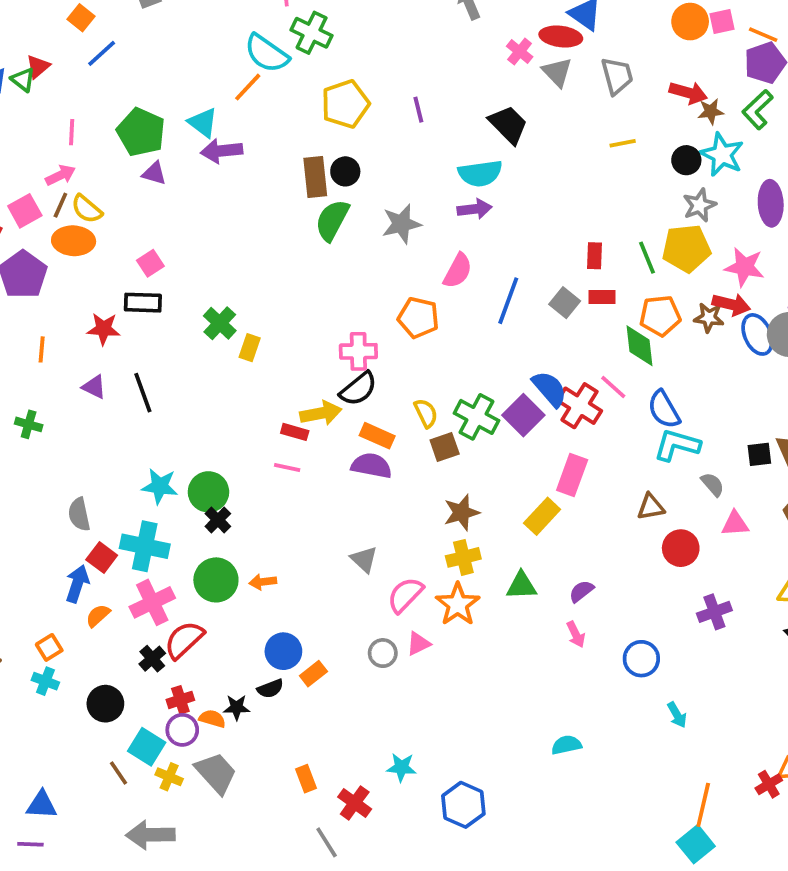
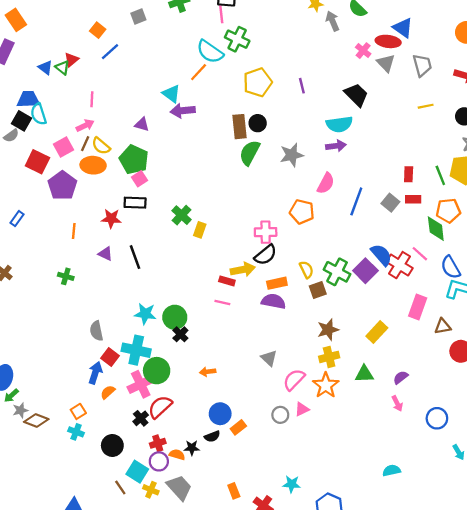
green pentagon: (141, 132) -> (134, 159), moved
orange rectangle: (377, 436) -> (277, 283), turned -36
pink rectangle: (572, 475) -> (418, 307), moved
green circle: (216, 580) -> (157, 371), moved

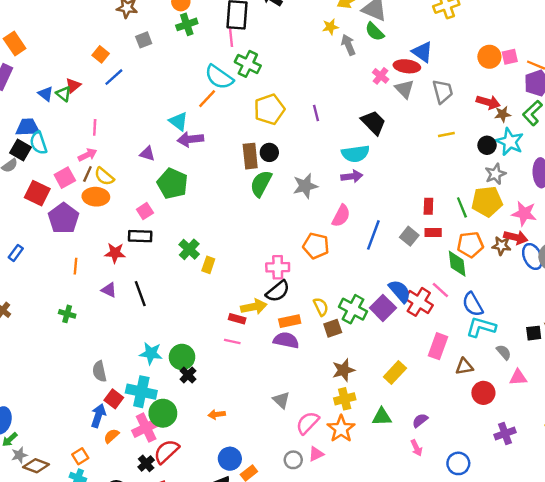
green pentagon: (134, 159) -> (172, 184), moved

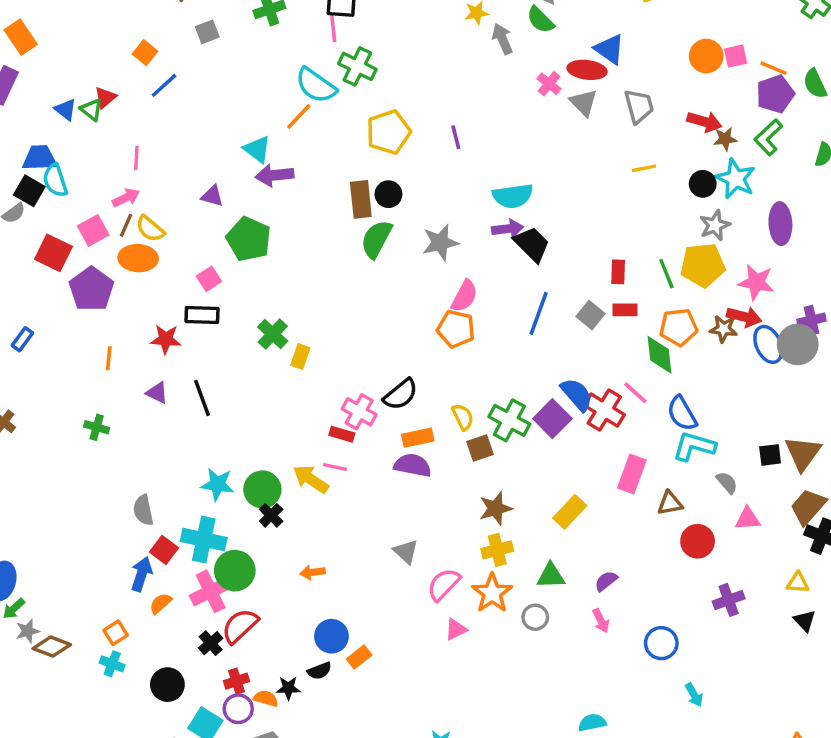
black trapezoid: (373, 123) -> (532, 244), moved
pink semicircle: (341, 216) -> (464, 296), moved
pink cross: (278, 267) -> (359, 412), moved, turned 30
yellow arrow: (254, 307) -> (311, 479), moved, turned -135
gray circle: (293, 460) -> (535, 617), moved

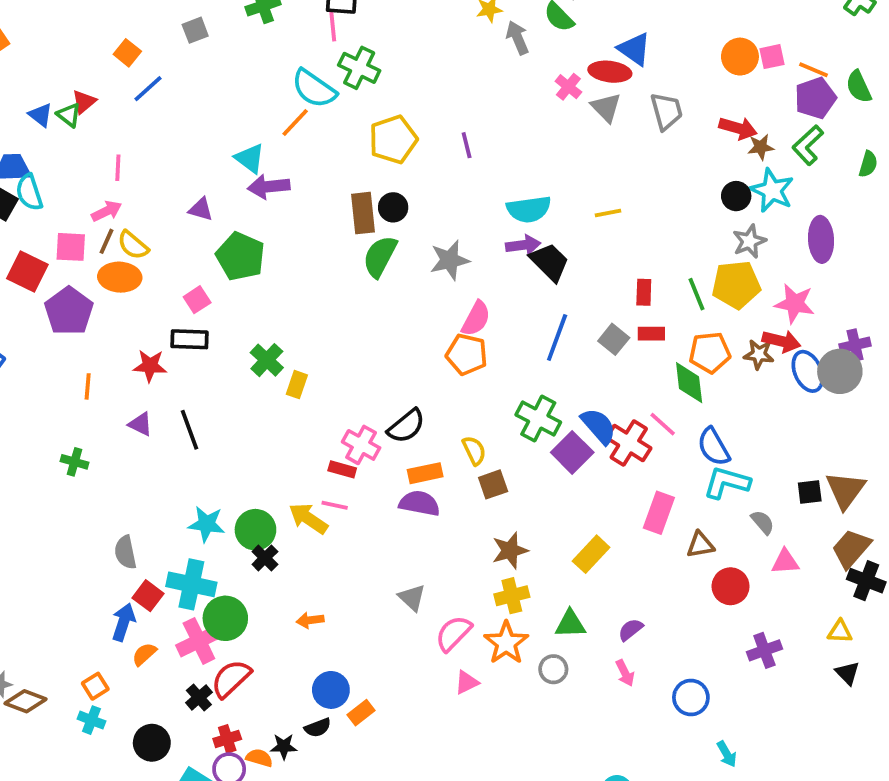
yellow line: (644, 168) -> (608, 213), moved
pink square: (93, 230) -> (71, 247), turned 32
green cross: (509, 420) -> (538, 418), moved

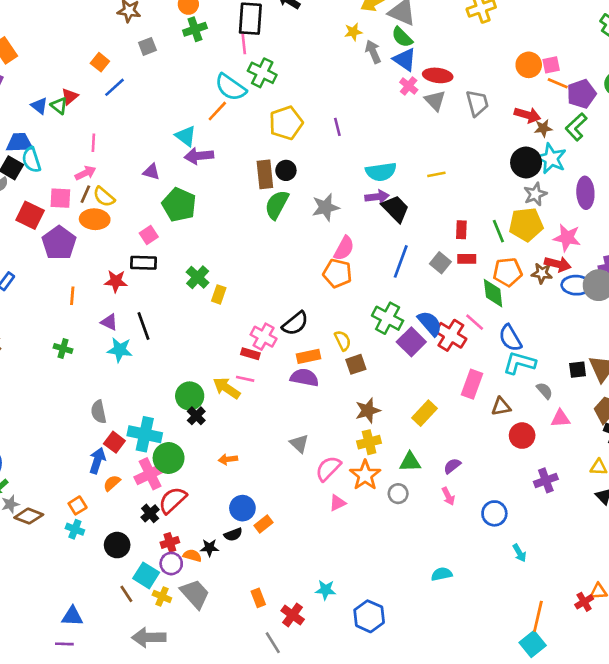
blue triangle: (634, 49) -> (405, 60), moved
orange line: (813, 70) -> (558, 83), moved
black circle: (736, 196) -> (526, 162), size x1.5
blue ellipse: (808, 371) -> (576, 285), turned -64
cyan star: (206, 524) -> (120, 350), moved

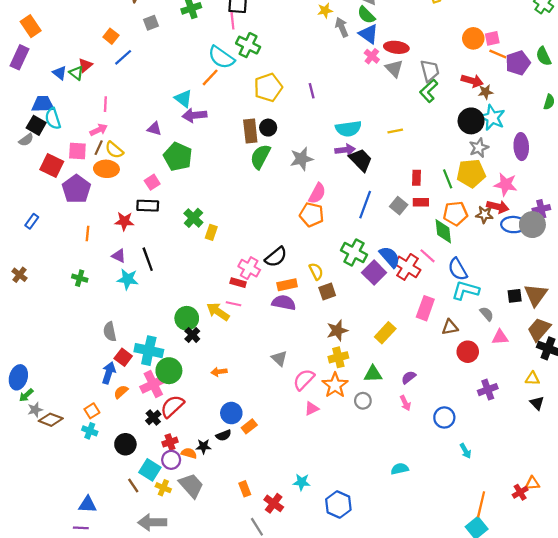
green L-shape: (576, 127) -> (429, 91), moved

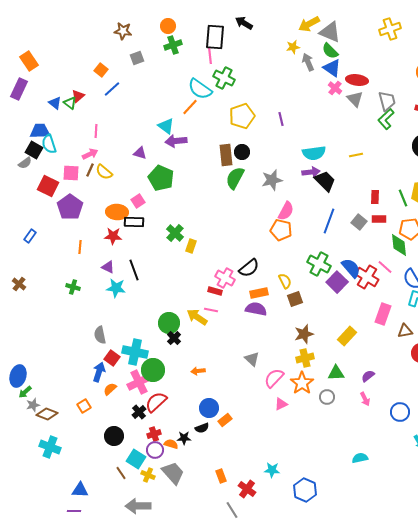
orange ellipse: (106, 169) -> (117, 212), moved
cyan cross: (90, 431) -> (50, 447), moved, size x1.5

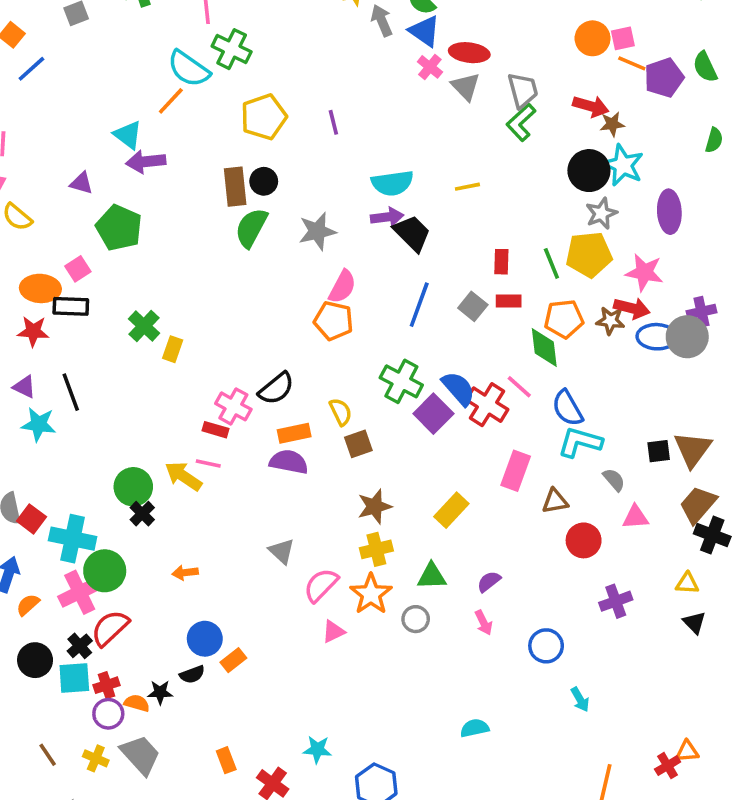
red square: (112, 358) -> (31, 519), moved
black circle: (114, 436) -> (35, 660), moved
cyan square: (136, 459) -> (74, 678), moved, turned -36

